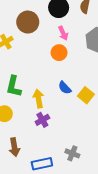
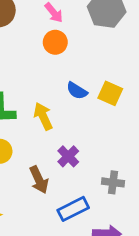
purple cross: (42, 120) -> (68, 156), moved
brown arrow: (14, 147) -> (39, 180), moved

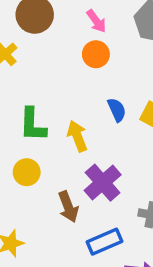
blue semicircle: (77, 91) -> (117, 110), turned -150
purple cross: (68, 156) -> (103, 183), size x1.5

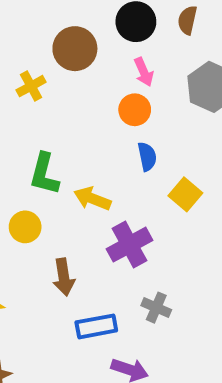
blue semicircle: (117, 110) -> (147, 157), moved
yellow arrow: (77, 136) -> (92, 199), turned -60
purple cross: (103, 183) -> (130, 245), moved

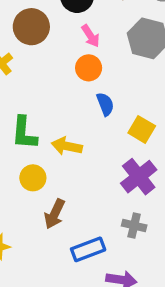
yellow circle: (25, 227) -> (33, 178), moved
purple cross: (130, 245) -> (139, 177), moved
brown arrow: (64, 277) -> (55, 214), turned 44

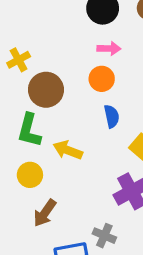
brown circle: (31, 27) -> (46, 90), moved
pink arrow: (91, 36) -> (109, 49), turned -65
gray cross: (134, 226) -> (104, 236), moved

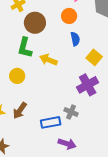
yellow circle: (30, 175) -> (17, 76), moved
brown arrow: (45, 213) -> (20, 111), moved

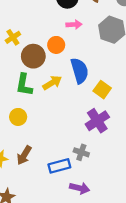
orange circle: (69, 16) -> (56, 45), moved
blue semicircle: (75, 39) -> (80, 71), size x1.6
yellow arrow: (48, 60) -> (52, 83), moved, turned 132

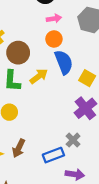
orange circle: (56, 45) -> (54, 39), moved
gray cross: (81, 152) -> (73, 140), turned 32

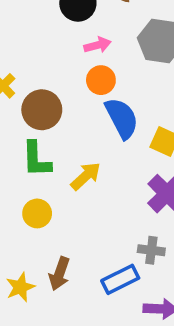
yellow arrow: (39, 76) -> (86, 176), moved
gray cross: (73, 140) -> (151, 250), turned -32

